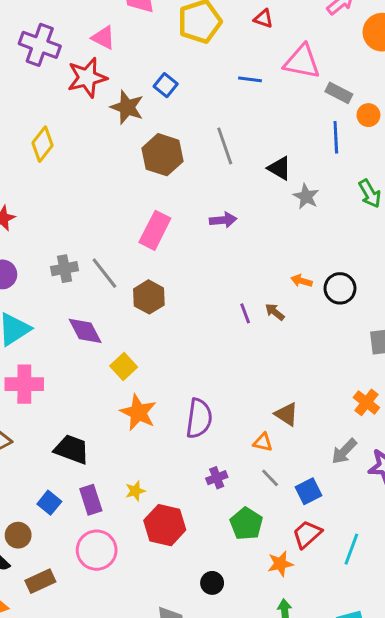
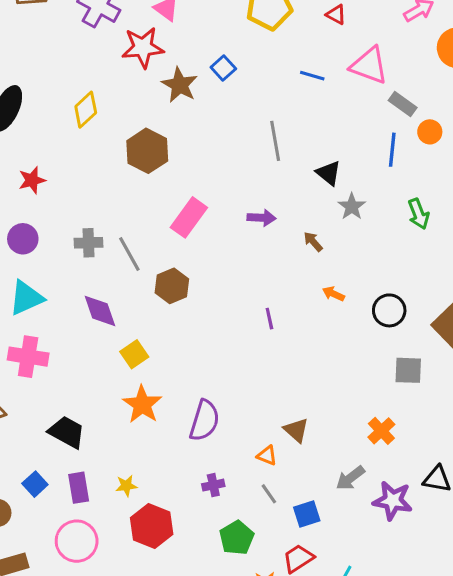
brown hexagon: (162, 155) -> (147, 151), moved
black circle: (340, 288) -> (389, 310), moved
brown arrow: (275, 312) -> (313, 242), moved

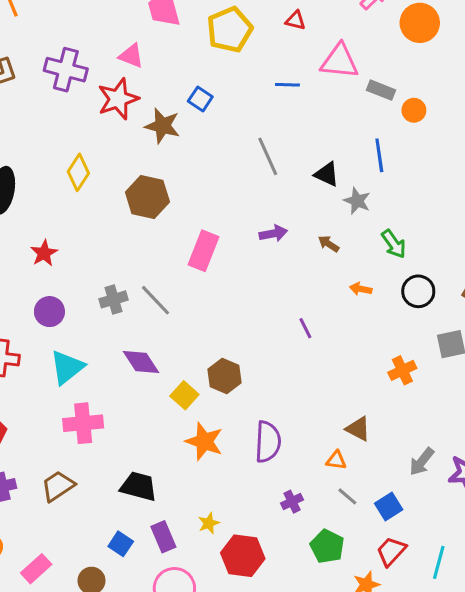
blue line: (392, 150) -> (379, 155), moved
green arrow: (419, 214) -> (394, 244), moved
brown hexagon: (172, 286) -> (225, 376), moved
orange cross: (381, 431) -> (402, 370), moved, turned 32

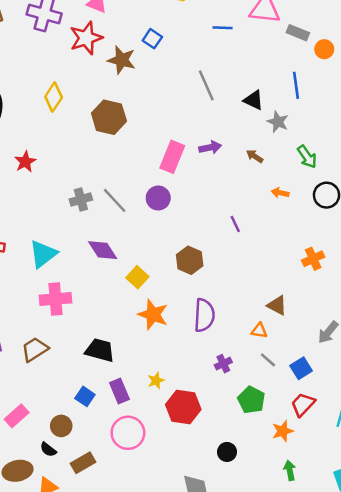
pink rectangle: (204, 251) -> (172, 157), moved
purple circle: (49, 312) -> (158, 198), moved
brown hexagon: (225, 376) -> (190, 260), moved

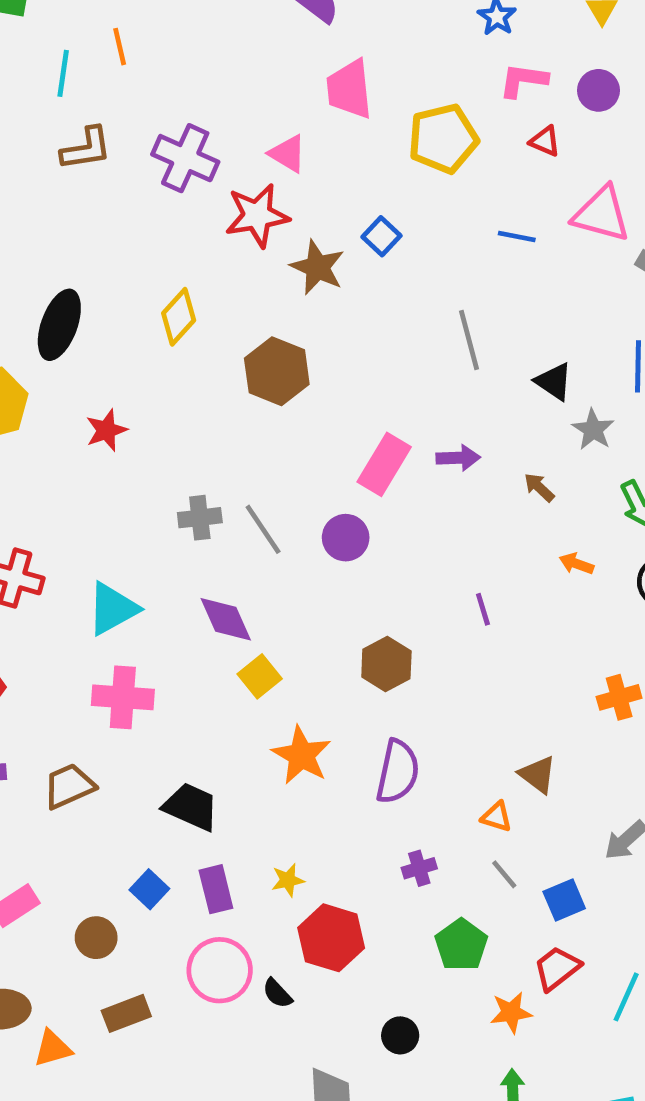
yellow square: (137, 277) -> (260, 676), moved
black semicircle: (48, 449) -> (277, 993), moved

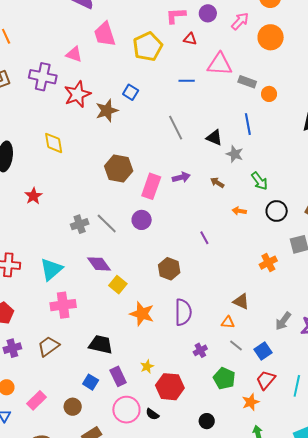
pink triangle: (288, 154) -> (74, 54), moved
brown star: (317, 267) -> (107, 111), turned -30
yellow diamond: (179, 317) -> (54, 143), turned -40
brown hexagon: (277, 371) -> (119, 169), moved

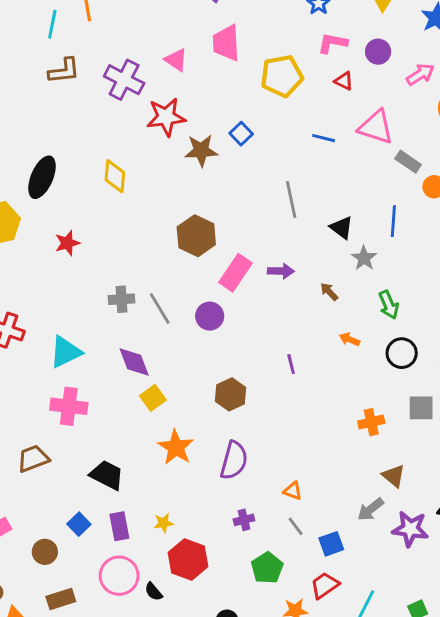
brown triangle: (241, 301) -> (394, 476), moved

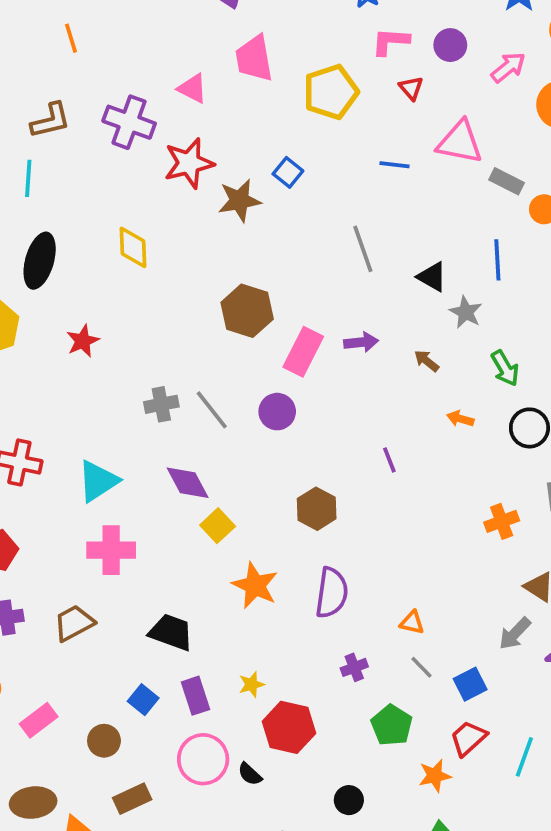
cyan line: (52, 24) -> (28, 178), moved
red triangle: (344, 81) -> (411, 88), turned 30

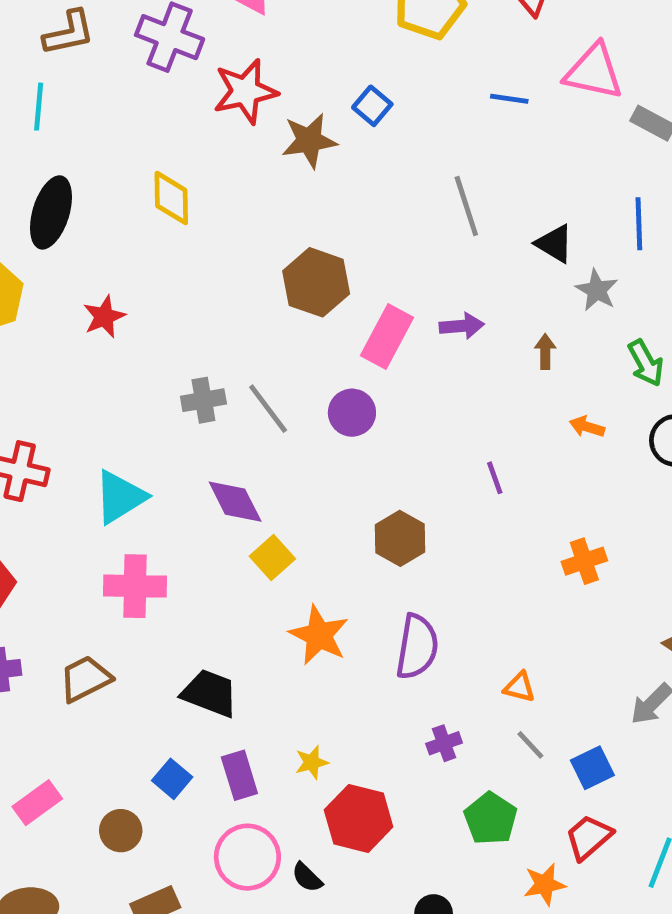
brown arrow: (427, 361) -> (545, 352), turned 50
orange cross: (502, 521) -> (584, 561), moved

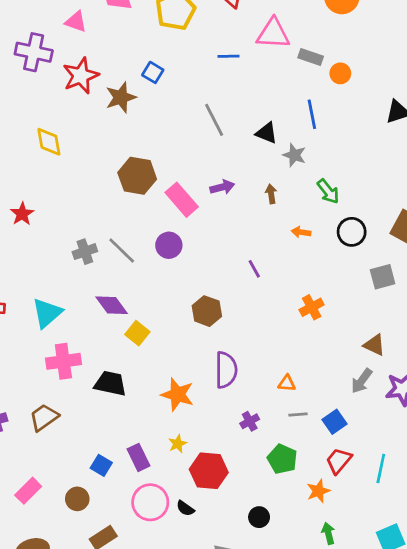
pink rectangle: (387, 337) -> (182, 200), turned -60
orange star: (319, 635) -> (178, 395), moved
black trapezoid: (210, 693) -> (110, 383), moved
gray line: (530, 745) -> (298, 415), turned -42

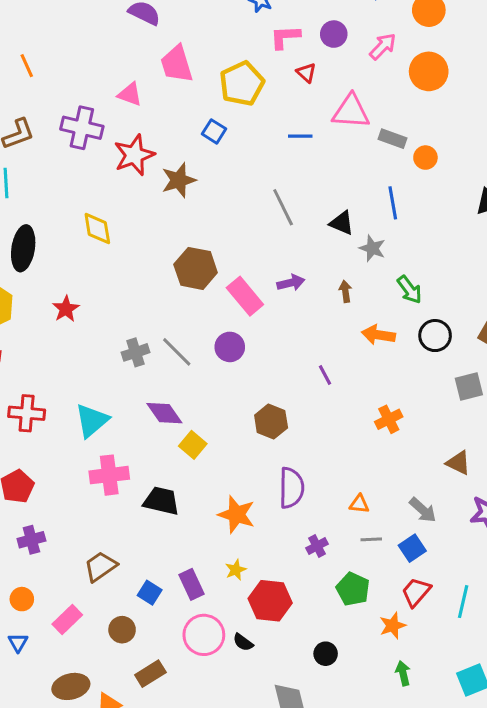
blue square: (153, 72) -> (214, 131), moved
orange arrow: (301, 232) -> (378, 335), size x1.5
gray arrow: (362, 381) -> (423, 510), moved, turned -85
brown trapezoid: (44, 417) -> (101, 566), moved

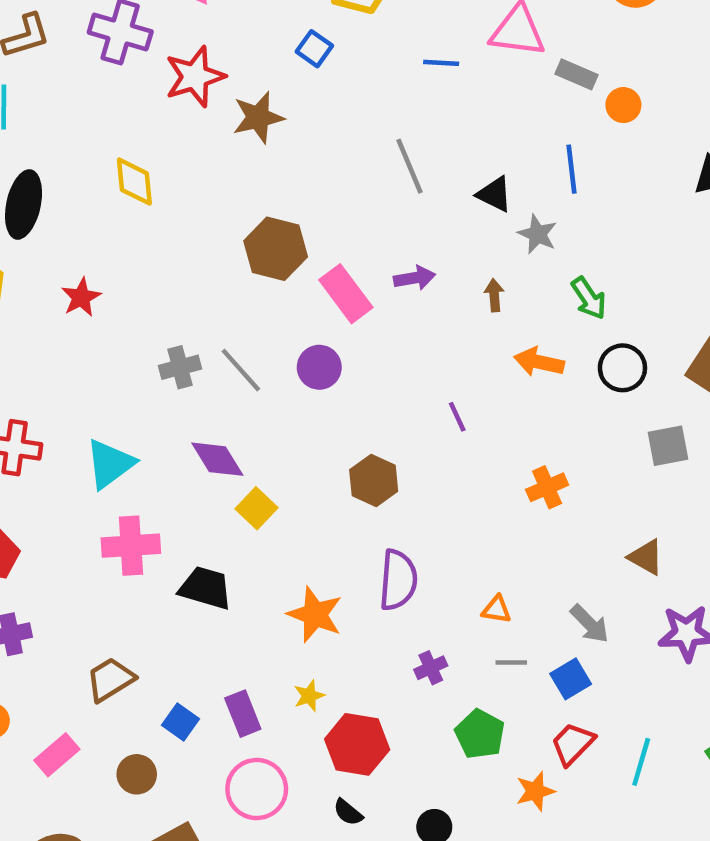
black semicircle: (243, 642) -> (348, 812), moved

